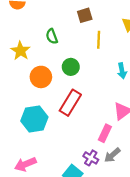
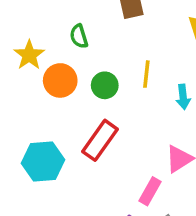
yellow line: (99, 40) -> (146, 74), moved
orange circle: (41, 77) -> (60, 80), moved

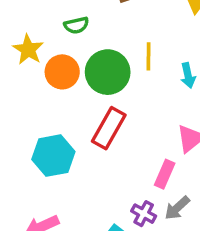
green semicircle: (79, 36) -> (76, 25), turned -80
green circle: (105, 85) -> (108, 72), size x1.6

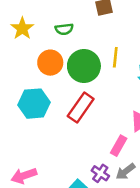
yellow star: (28, 49) -> (22, 28), moved
cyan hexagon: (53, 156) -> (34, 104), moved

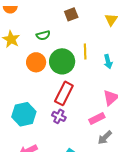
cyan hexagon: (34, 104) -> (24, 114), moved
pink rectangle: (119, 146) -> (97, 119), turned 42
purple cross: (100, 173) -> (59, 116), moved

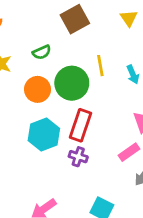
brown square: (71, 14) -> (75, 19), size x1.5
cyan hexagon: (24, 114) -> (44, 134), moved

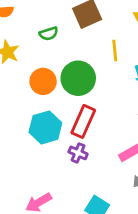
green semicircle: (42, 52) -> (49, 34), moved
yellow line: (100, 66) -> (115, 50), moved

